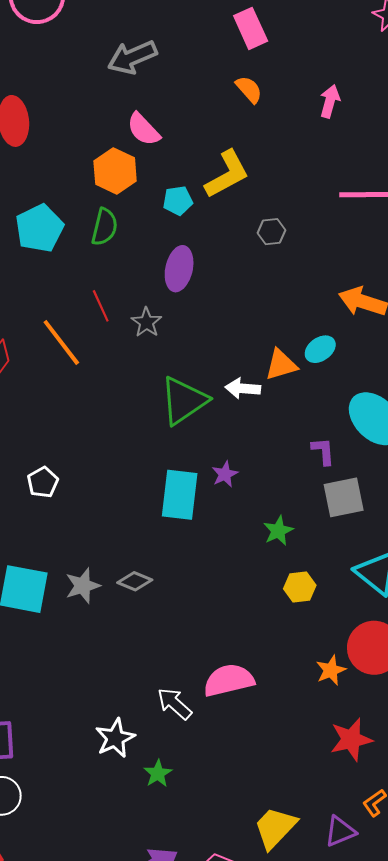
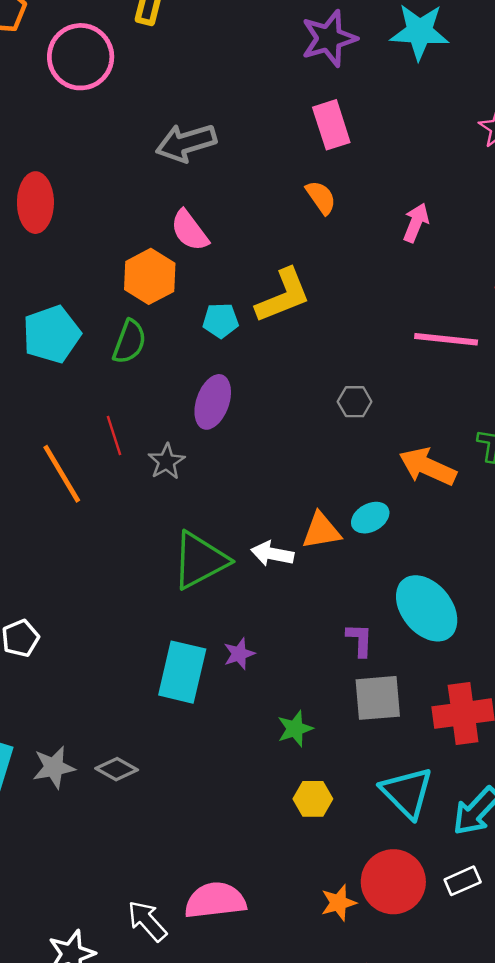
gray hexagon: (271, 232) -> (355, 402), moved

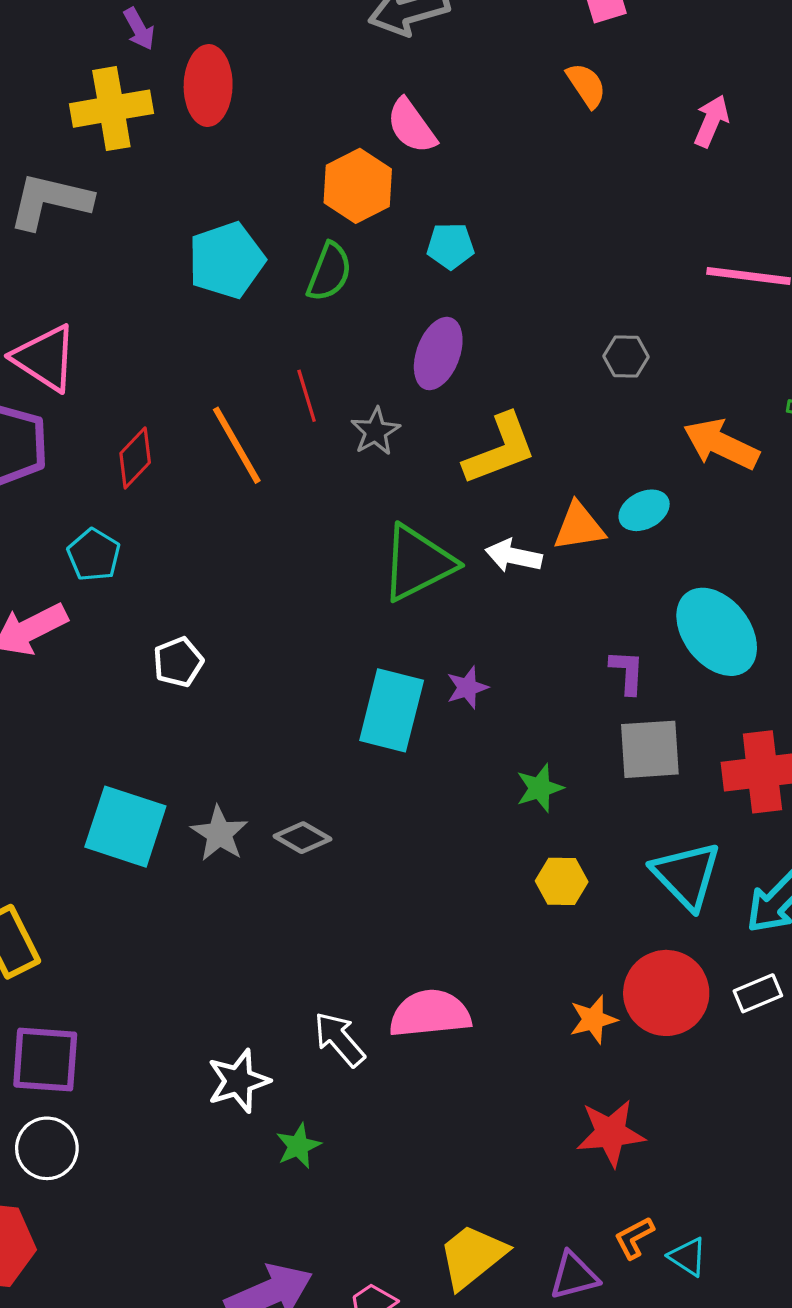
yellow L-shape: (283, 296) -> (500, 449), moved
gray star: (54, 767) -> (219, 834), turned -30

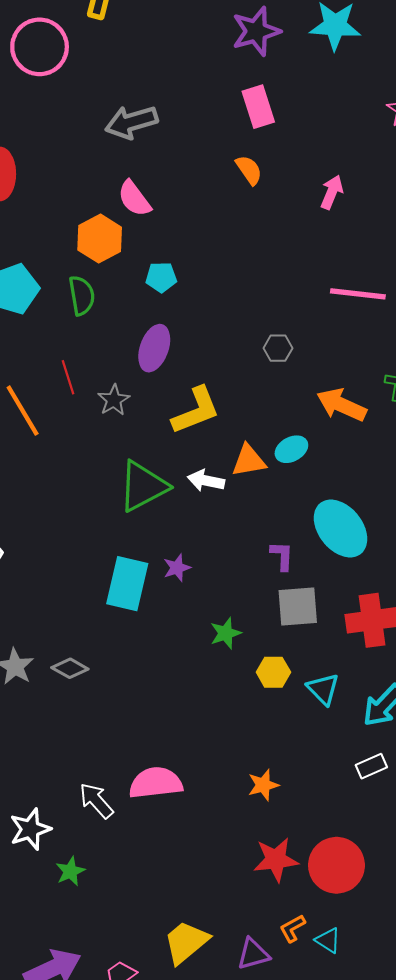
green semicircle: (329, 272) -> (82, 295), turned -30
cyan triangle: (686, 875) -> (323, 689), size x0.7
yellow hexagon: (562, 881) -> (273, 672), moved
red circle: (666, 993) -> (336, 865), moved

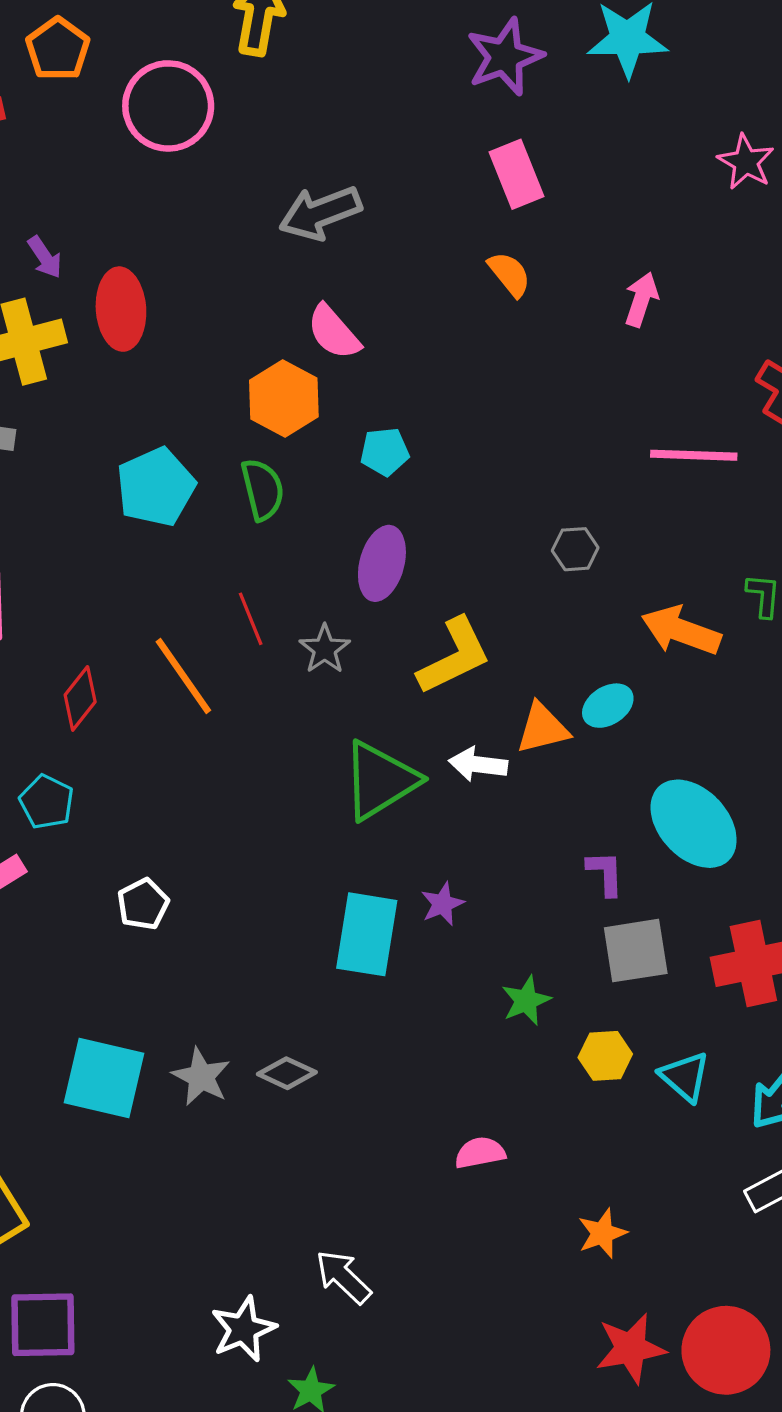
pink semicircle: (156, 783) -> (480, 1153), moved, size x0.6

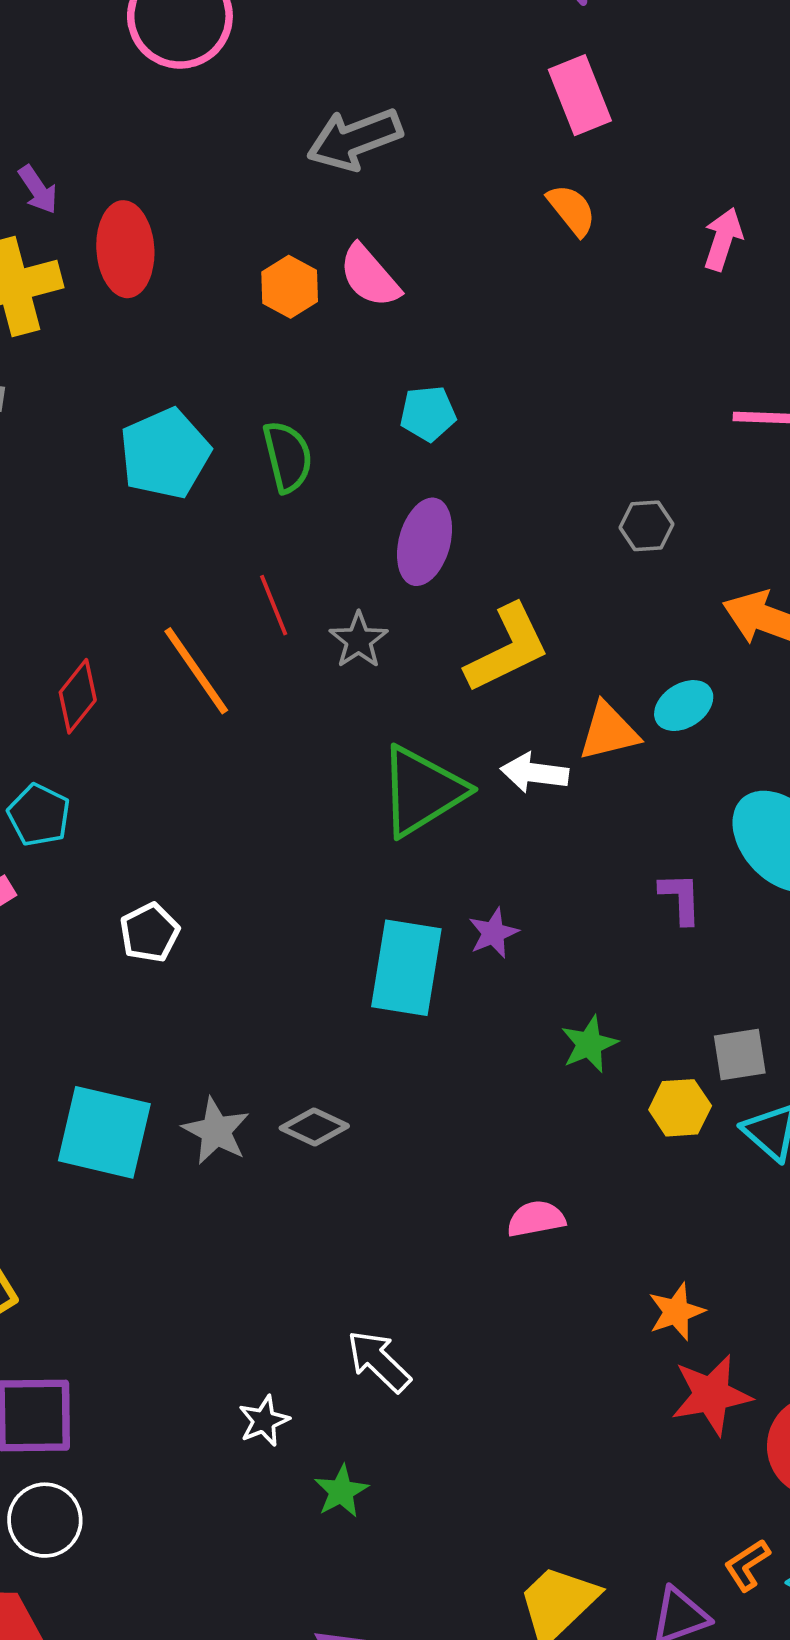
orange hexagon: (284, 398) -> (290, 287), moved, size x0.7
gray square: (636, 951) -> (740, 1054), moved, size x0.7
white star: (243, 1329) -> (264, 1421), size x0.7
red star: (631, 1348) -> (711, 1395), moved

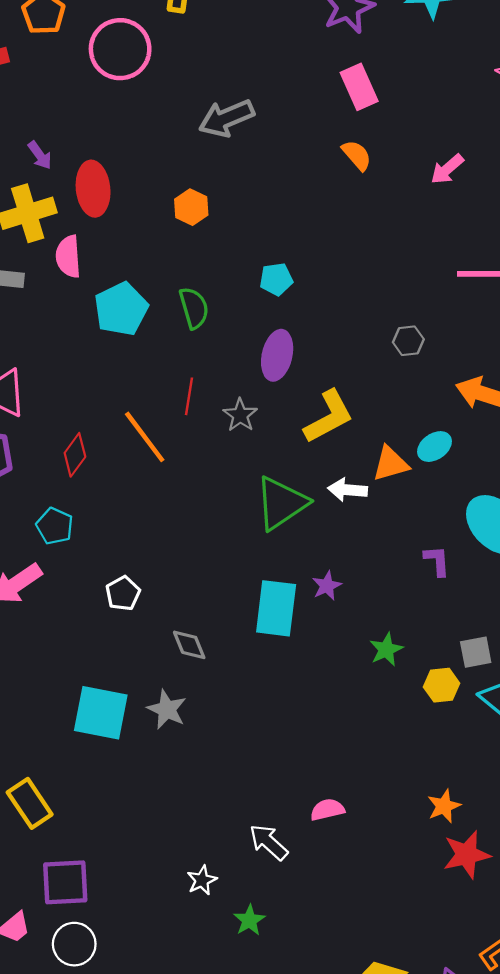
pink arrow: (723, 239) -> (447, 169), turned -147
pink semicircle: (369, 276) -> (68, 256), moved, turned 39
red line: (274, 605) -> (189, 396), turned 33
gray diamond: (314, 1127) -> (189, 645), moved, turned 45
pink semicircle: (536, 1219) -> (327, 810), moved

